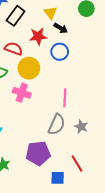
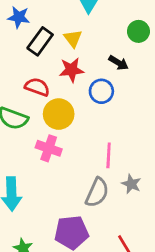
yellow triangle: (50, 13) -> (73, 39), moved
black arrow: (61, 28) -> (119, 63), moved
gray star: (81, 127) -> (131, 184), moved

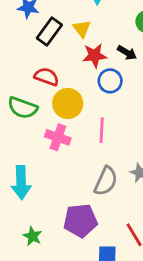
red star: (71, 70) -> (95, 56), moved
pink line: (109, 155) -> (102, 130), moved

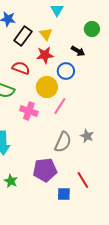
red star: (95, 56) -> (45, 55), moved
yellow circle: (68, 103) -> (47, 87), moved
pink line: (102, 130) -> (60, 106), turned 30

